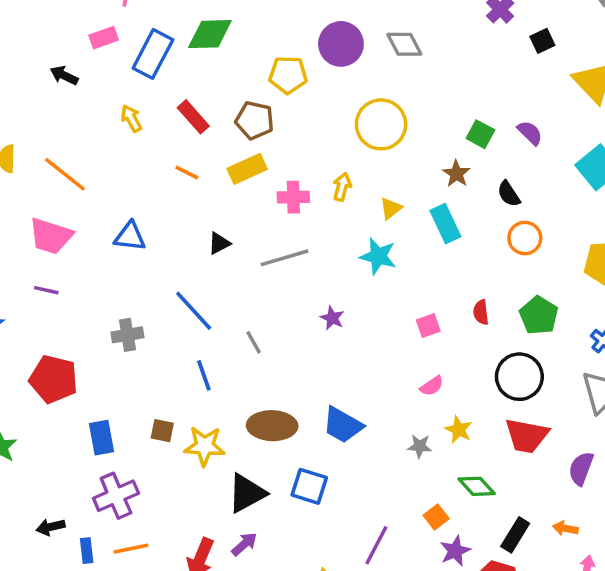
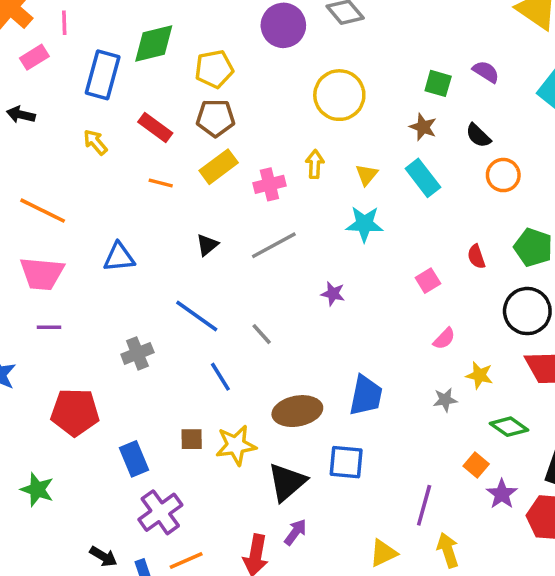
pink rectangle: (104, 38) -> (34, 57), moved
yellow pentagon: (288, 75) -> (214, 69), moved
blue trapezoid: (343, 425) -> (366, 395), turned -96
black arrow: (51, 527) -> (103, 556), turned -124

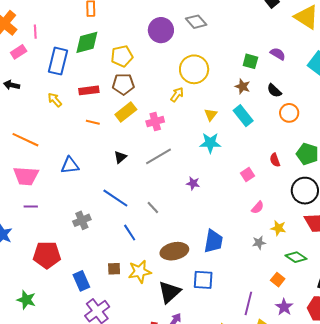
red rectangle: (155, 127) -> (89, 90), turned -42
yellow arrow: (315, 164) -> (177, 95), moved, turned 35
purple star: (502, 494) -> (284, 307), moved

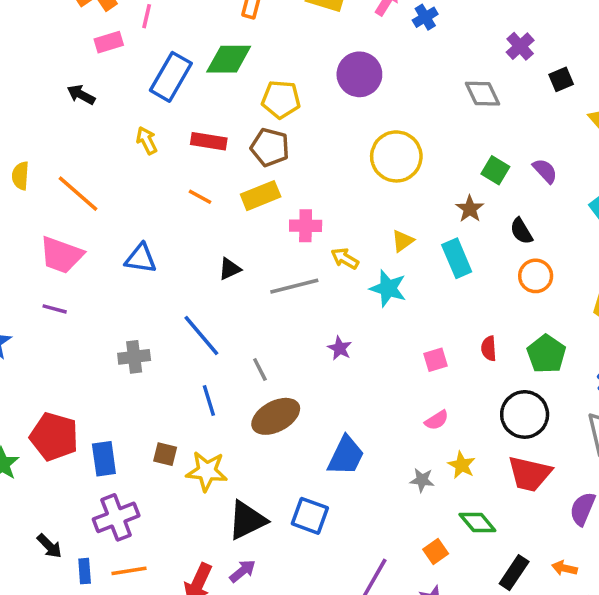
gray diamond: (196, 22) -> (482, 94), moved
yellow arrow: (177, 95) -> (345, 258), moved, turned -112
brown ellipse: (174, 251) -> (276, 416), moved, turned -32
red pentagon: (47, 255) -> (54, 437), moved

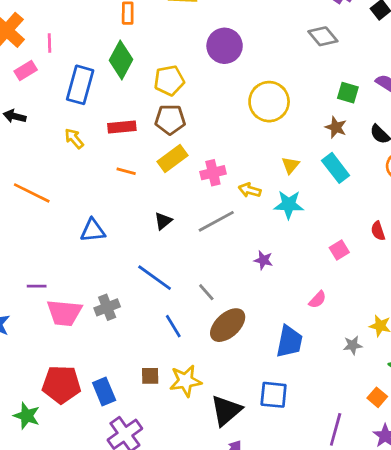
green diamond: (229, 59) -> (121, 60), turned -48
pink trapezoid: (61, 255) -> (64, 313), moved
pink semicircle: (437, 420) -> (317, 300), moved

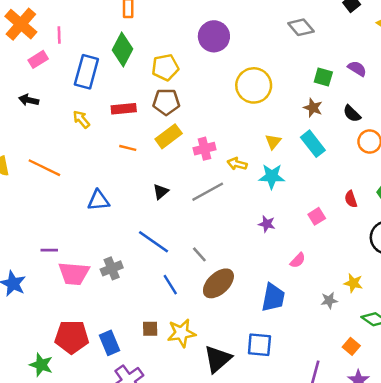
purple star: (263, 260) -> (267, 224), moved

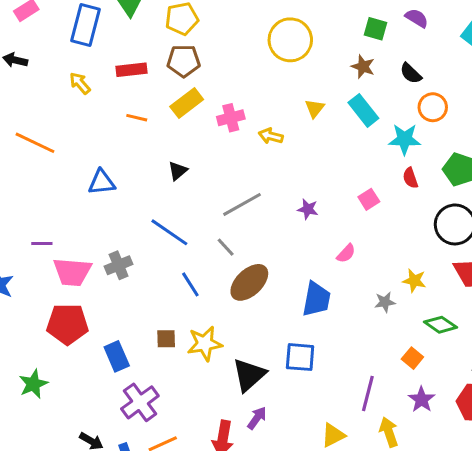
cyan star: (272, 176) -> (405, 139), moved
gray line: (208, 192) -> (242, 204), moved
red pentagon: (72, 337) -> (68, 324), moved
green star: (41, 365) -> (33, 384), turned 30

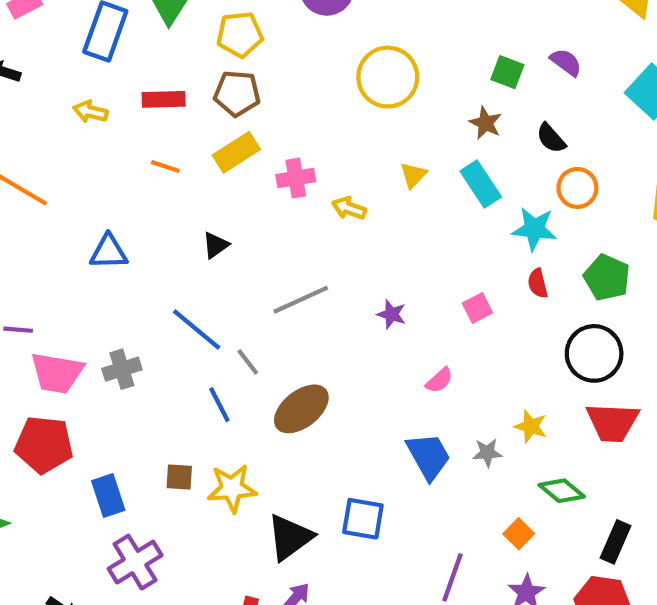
yellow arrow: (80, 83) -> (90, 112), turned -40
gray line: (226, 247) -> (248, 362), moved
blue trapezoid: (316, 299) -> (429, 456), moved, turned -45

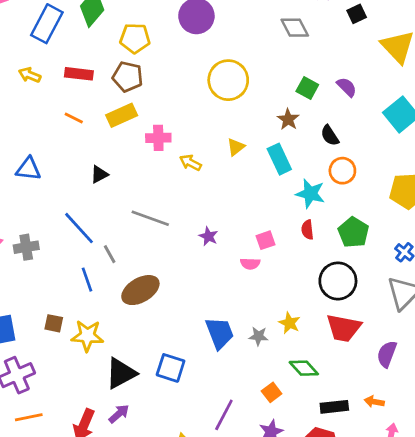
gray line: (301, 300) -> (150, 218), turned 36
pink semicircle: (439, 380) -> (250, 264), moved, turned 36
black rectangle: (615, 542) -> (334, 407), turned 52

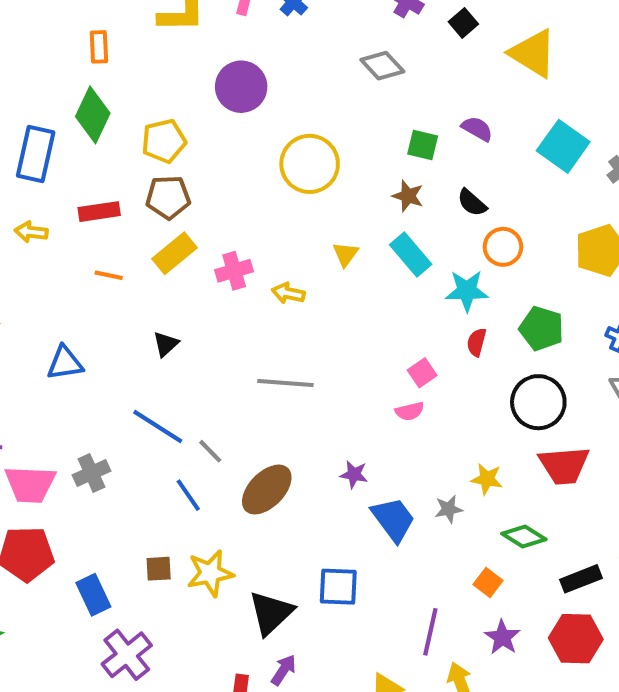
gray line: (150, 218) -> (285, 383), moved
red semicircle: (307, 230) -> (477, 342), turned 36
purple star: (208, 236) -> (354, 474), moved

